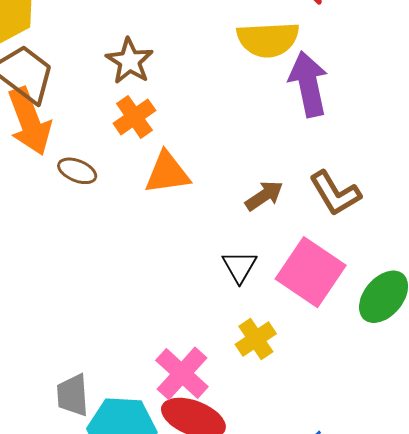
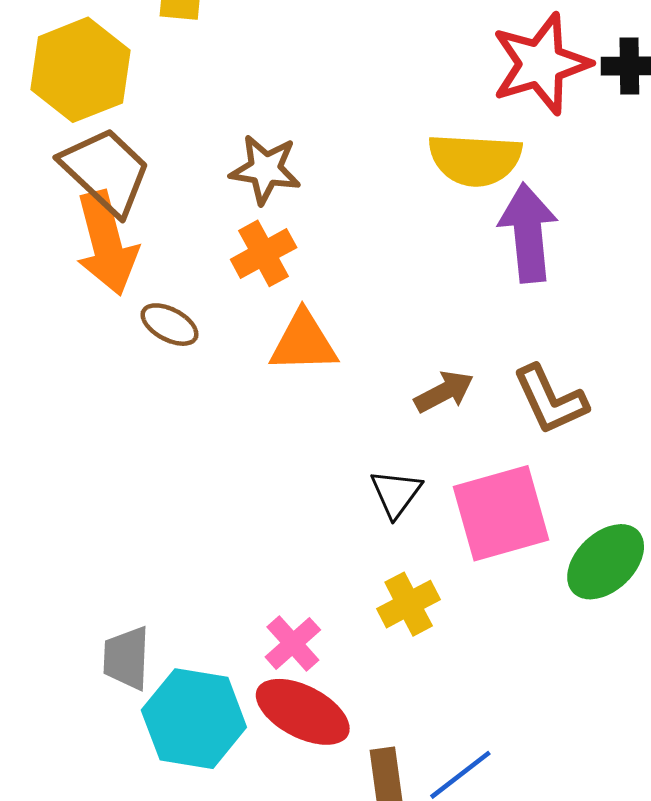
brown star: (130, 61) -> (265, 169), turned -30
pink square: (311, 272) -> (501, 513), turned 34
pink cross: (182, 373) -> (293, 643), size x0.7

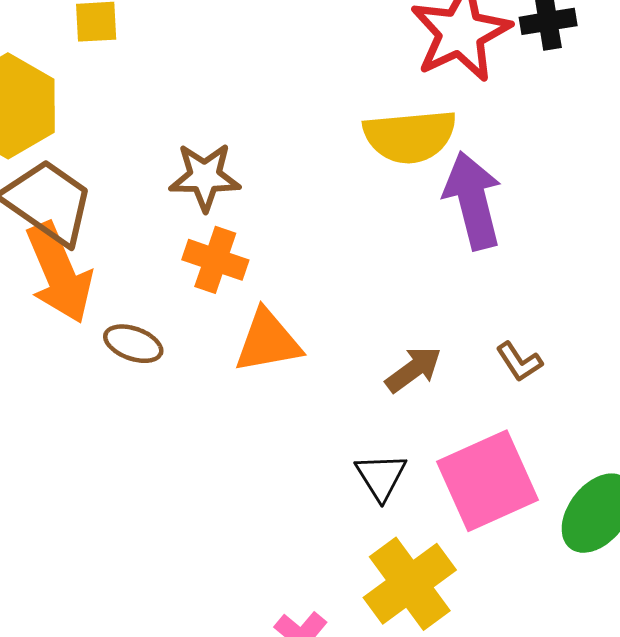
orange cross: (264, 253) -> (215, 260), turned -34
brown L-shape: (550, 400) -> (519, 362), size x0.6
yellow cross: (409, 604) -> (410, 584), size x1.5

